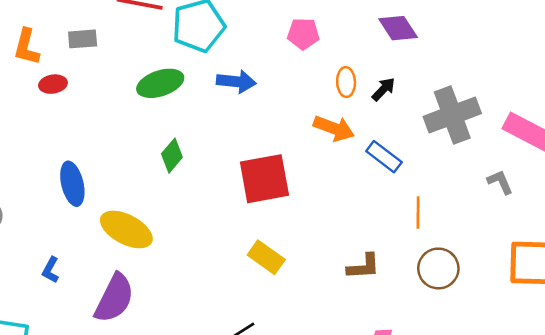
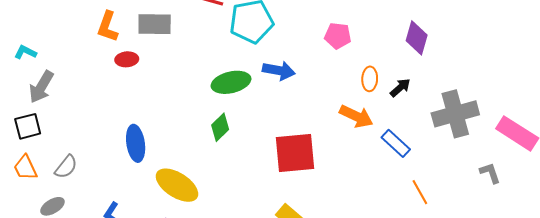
purple diamond: (398, 28) -> (417, 38), turned 44
gray rectangle: (83, 39) -> (155, 24), size x1.4
green ellipse: (160, 83) -> (231, 82), moved
orange line: (418, 212) -> (420, 192), turned -35

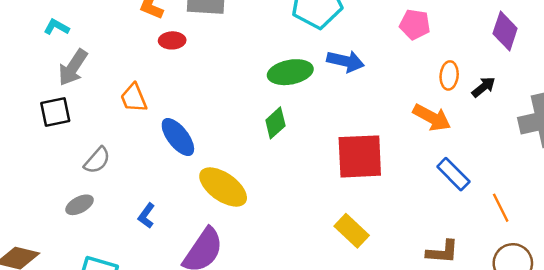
blue ellipse: (136, 143) -> (178, 137), turned -32
blue rectangle: (396, 143) -> (453, 174), moved
orange trapezoid: (25, 168) -> (134, 98), moved

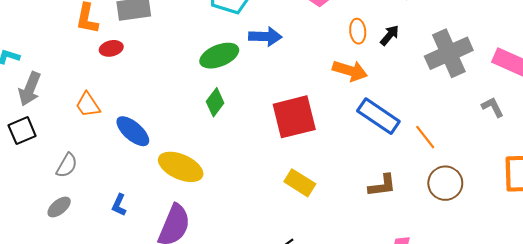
blue rectangle: (453, 174) -> (378, 116), size x1.4

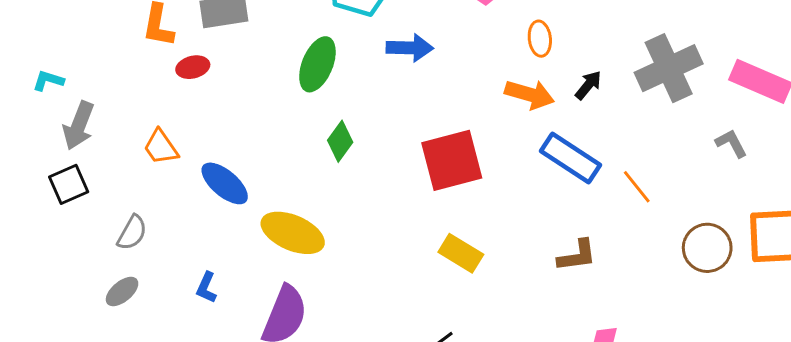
black arrow: (390, 35) -> (588, 85), moved
green ellipse: (219, 56) -> (317, 64), moved, turned -45
brown circle: (445, 183) -> (707, 248), moved

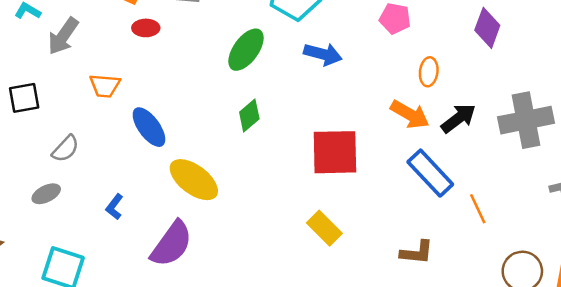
black arrow: (588, 85) -> (458, 118), size x1.4
gray arrow: (79, 126) -> (63, 36), moved
orange trapezoid: (161, 147) -> (105, 86), turned -64

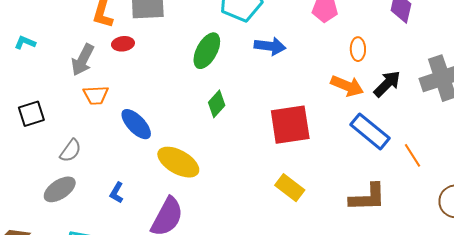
gray arrow: (63, 36) -> (83, 60), moved
gray ellipse: (46, 194) -> (60, 189), size x1.4
brown L-shape: (417, 252) -> (368, 197), size x1.4

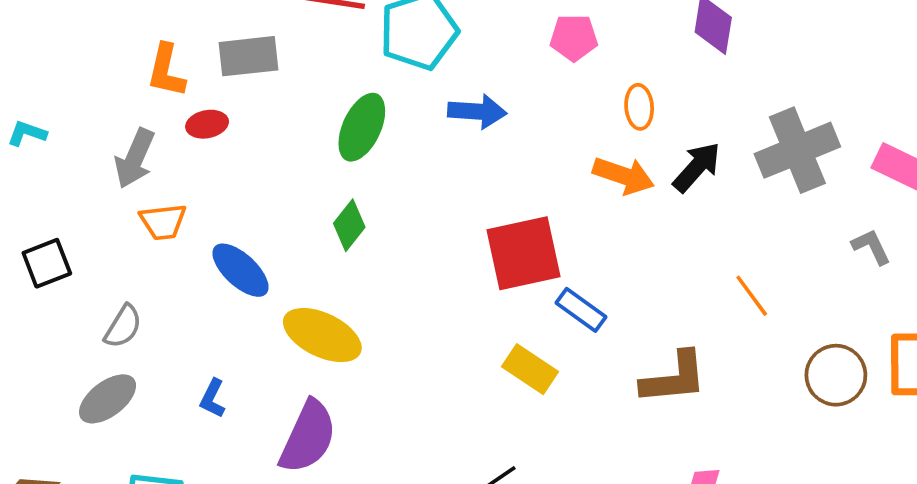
green diamond: (217, 104) -> (349, 225), moved
blue rectangle: (370, 131) -> (581, 310), moved, size x0.7

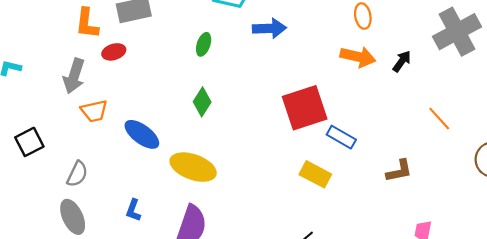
green ellipse: (362, 127) -> (204, 44), size x0.6
black arrow: (697, 167) -> (402, 61), moved, size x0.7
brown L-shape: (674, 378) -> (399, 171), size x0.7
gray ellipse: (108, 399) -> (73, 217), turned -72

